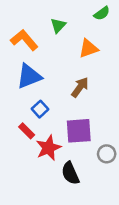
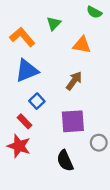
green semicircle: (102, 13) -> (94, 12), turned 64
orange triangle: (88, 48) -> (82, 45), turned 30
red star: (48, 148) -> (19, 146), moved, turned -30

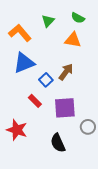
green semicircle: (94, 12) -> (78, 18), moved
blue square: (37, 101) -> (46, 80), moved
red rectangle: (25, 121) -> (35, 101), moved

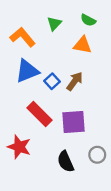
blue square: (46, 80) -> (52, 81), moved
red rectangle: (35, 101) -> (40, 114), size x1.6
gray circle: (88, 127) -> (97, 155), moved

